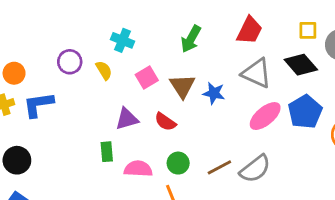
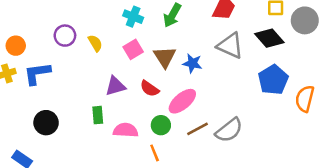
cyan cross: (122, 40) -> (133, 17), moved
pink ellipse: (265, 116) -> (182, 101), moved
black circle: (17, 160) -> (46, 123), moved

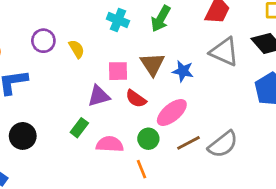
pink square: (133, 49) -> (118, 71), moved, turned 30
green rectangle: (98, 115) -> (79, 128), turned 42

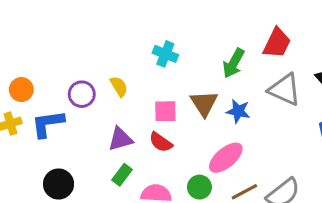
green arrow: (161, 19) -> (234, 63), moved
purple circle: (43, 41) -> (82, 94), moved
purple triangle: (99, 96) -> (120, 139), moved
red semicircle: (136, 99) -> (161, 142), moved

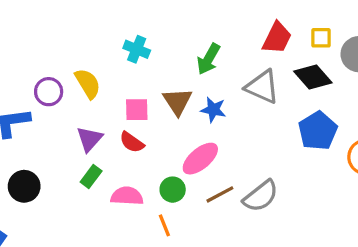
red trapezoid: (277, 43) -> (277, 38), moved
yellow semicircle: (119, 86) -> (88, 84), size x1.4
purple triangle: (120, 139) -> (89, 139), turned -32

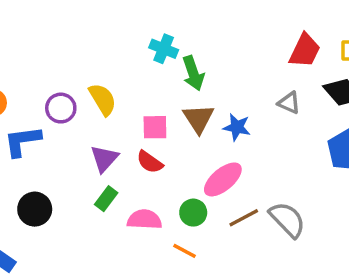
cyan cross: (137, 49) -> (164, 49), moved
green arrow: (208, 59) -> (193, 73), moved, turned -48
gray triangle: (262, 87) -> (289, 103), size x0.6
gray semicircle: (261, 196) -> (287, 220), turned -96
orange line: (164, 225) -> (185, 251), turned -40

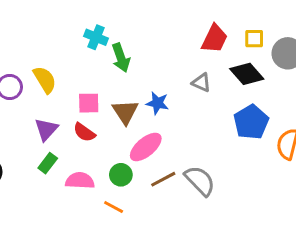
brown triangle: (198, 118) -> (125, 112), moved

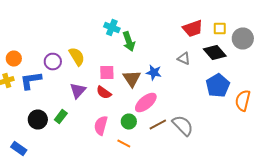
red trapezoid: (215, 39) -> (193, 28), turned 45
green rectangle: (48, 163) -> (61, 116), moved
pink semicircle: (80, 181) -> (101, 126), turned -78

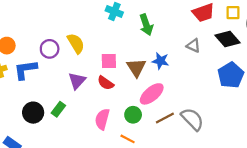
green arrow: (129, 42) -> (146, 25), moved

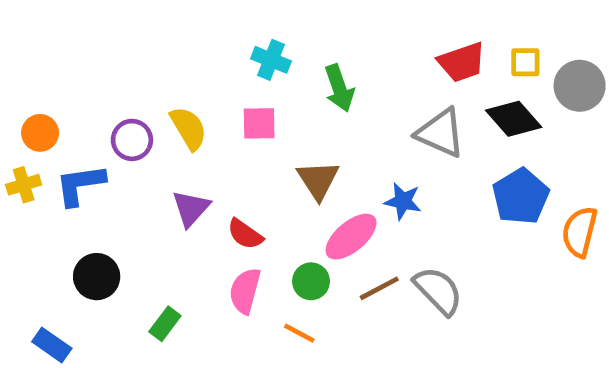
gray triangle: (193, 46) -> (441, 133), size x1.6
pink square: (109, 61) -> (259, 123), moved
blue star: (160, 61) -> (403, 201), moved
red semicircle: (106, 83) -> (245, 234), moved
green rectangle: (58, 109) -> (165, 324), moved

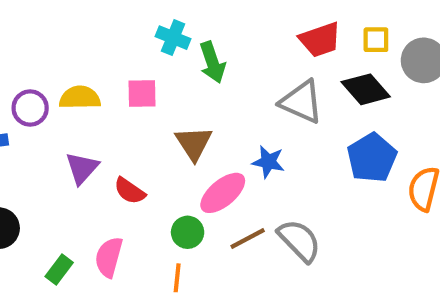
cyan cross: (271, 60) -> (173, 38), moved
yellow semicircle: (188, 128) -> (80, 98), turned -60
pink semicircle: (245, 291) -> (109, 257), moved
orange line: (299, 333) -> (177, 278), turned 68

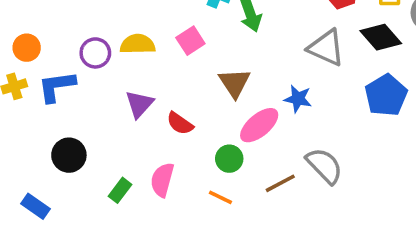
pink square: (142, 94) -> (190, 41), turned -32
brown line: (248, 238) -> (280, 183), moved
orange line: (177, 278) -> (220, 197), turned -70

